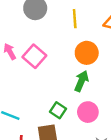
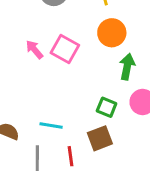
orange circle: (87, 53) -> (112, 33), moved

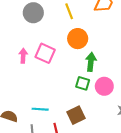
pink arrow: (34, 50) -> (23, 56), turned 48
green square: (107, 107) -> (83, 83), moved

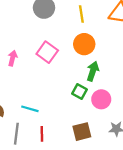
pink arrow: (23, 56) -> (13, 58), moved
brown square: (76, 115) -> (82, 132), moved

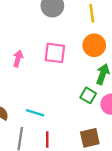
pink square: (47, 52) -> (55, 53), turned -30

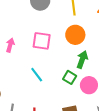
cyan line: (35, 113) -> (37, 75), moved, turned 35

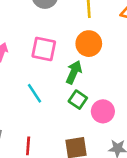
green arrow: (82, 59) -> (74, 72), moved

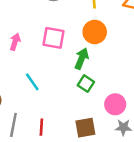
cyan line: (34, 93) -> (32, 82), moved
pink circle: (103, 111) -> (115, 104), moved

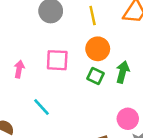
green arrow: (82, 59) -> (123, 72), moved
green square: (86, 84) -> (95, 76), moved

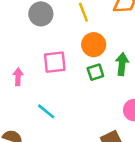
green square: (95, 76) -> (95, 72), turned -35

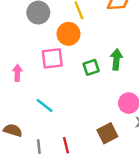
orange circle: (94, 45) -> (69, 34), moved

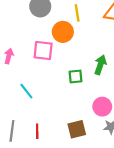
green square: (91, 67) -> (76, 77), moved

